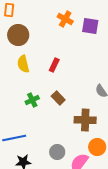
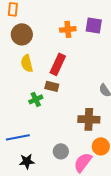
orange cross: (65, 19) -> (68, 29), moved, turned -35
red rectangle: (54, 65) -> (58, 64), size x1.5
brown rectangle: (58, 98) -> (52, 86), moved, turned -32

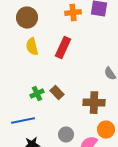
brown rectangle: (52, 86) -> (57, 93), moved, turned 32
green cross: (36, 99) -> (37, 94), moved

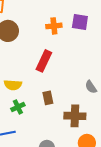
yellow semicircle: (32, 47) -> (13, 85), moved, turned -72
brown rectangle: (57, 93) -> (48, 98), moved, turned 32

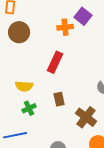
purple square: (80, 22) -> (83, 16), moved, turned 30
brown cross: (75, 116) -> (86, 117), turned 35

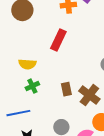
brown rectangle: (59, 99) -> (66, 89), moved

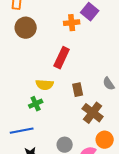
yellow semicircle: (27, 64) -> (45, 85), moved
brown rectangle: (66, 89) -> (78, 90), moved

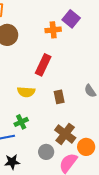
green cross: (36, 104) -> (21, 122), moved
brown cross: (93, 113) -> (65, 134), moved

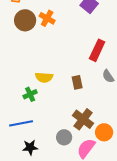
orange cross: (53, 30) -> (47, 18), moved, turned 35
red rectangle: (43, 65) -> (97, 50), moved
green cross: (21, 122) -> (30, 94), moved

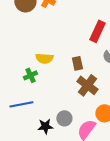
brown cross: (83, 119) -> (87, 85), moved
black star: (30, 147) -> (45, 126), moved

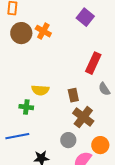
green cross: (30, 75) -> (26, 107), turned 32
gray circle: (64, 118) -> (68, 140), moved

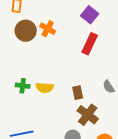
red rectangle: (93, 63) -> (90, 44), moved
green cross: (26, 107) -> (23, 86), moved

